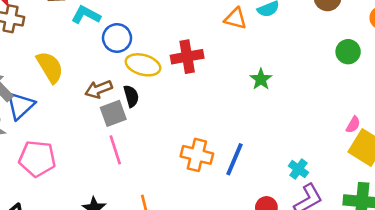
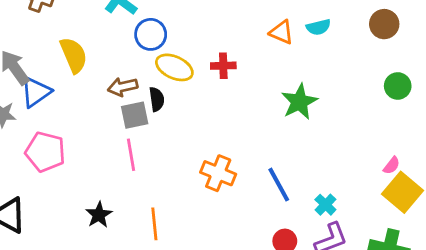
red cross: (187, 57) -> (223, 66), size x0.7
green star: (261, 79) -> (299, 102), size x1.5
blue line: (235, 159) -> (279, 185), moved, turned -60

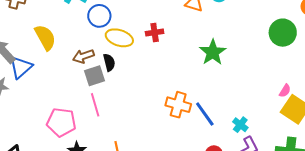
green circle: (398, 86) -> (283, 33), size x1.4
pink pentagon: (45, 152) -> (61, 122), moved
orange cross: (218, 173) -> (178, 105), moved

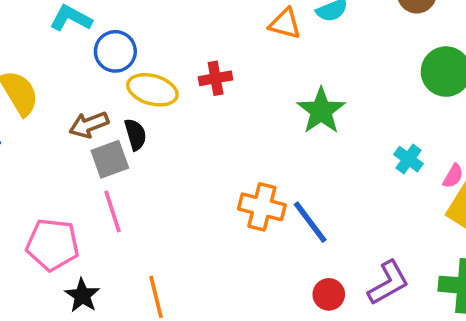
cyan cross: (240, 125) -> (408, 159), moved

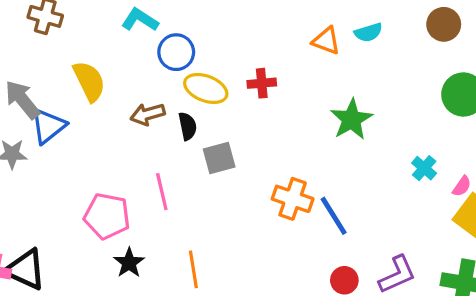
gray square: (110, 159) -> (219, 158), moved

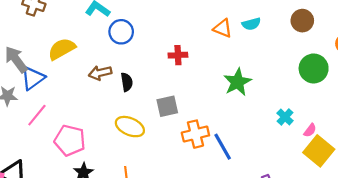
yellow semicircle: (89, 81) -> (62, 49), turned -96
yellow ellipse: (206, 88) -> (130, 127), moved
gray square: (219, 158) -> (167, 106), moved
pink line: (162, 192) -> (37, 115), moved, turned 50
orange cross: (293, 199) -> (195, 134), turned -35

